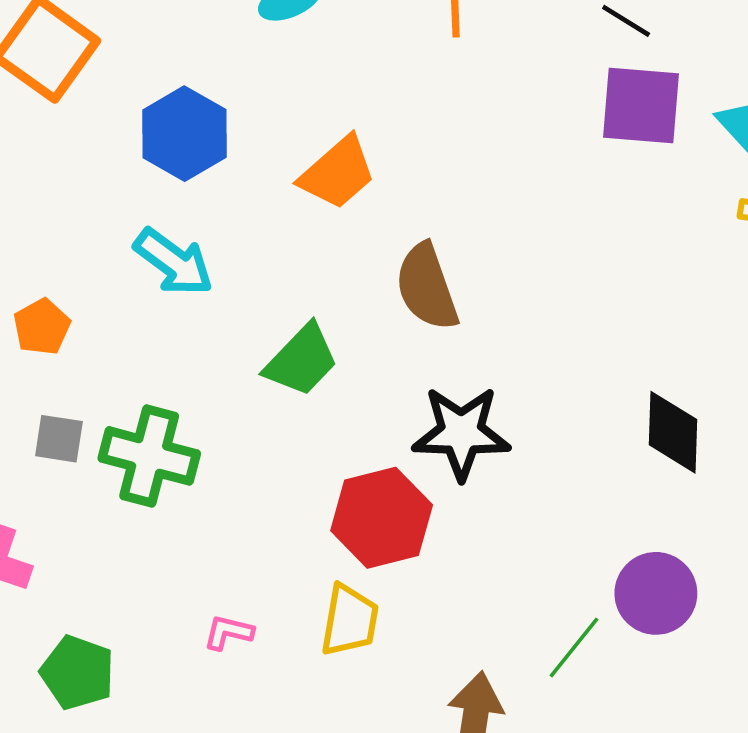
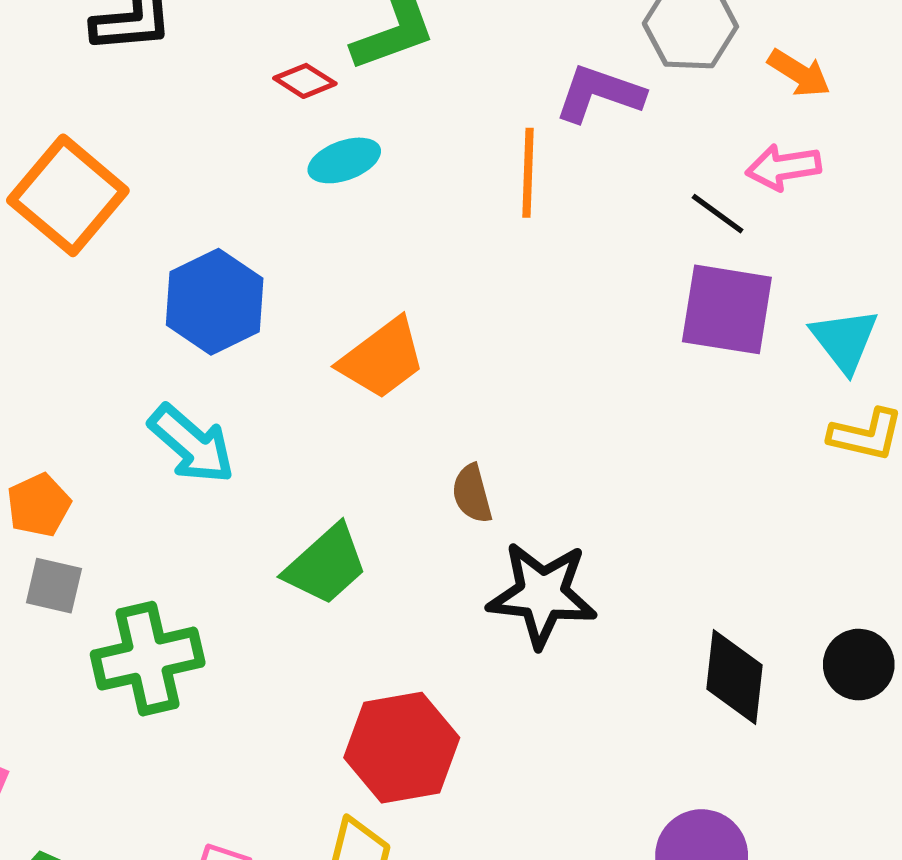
brown semicircle: (427, 287) -> (472, 494), size x0.6
black star: (461, 433) -> (542, 594), moved
gray square: (59, 439) -> (54, 586), moved
green cross: (149, 456) -> (148, 659), turned -32

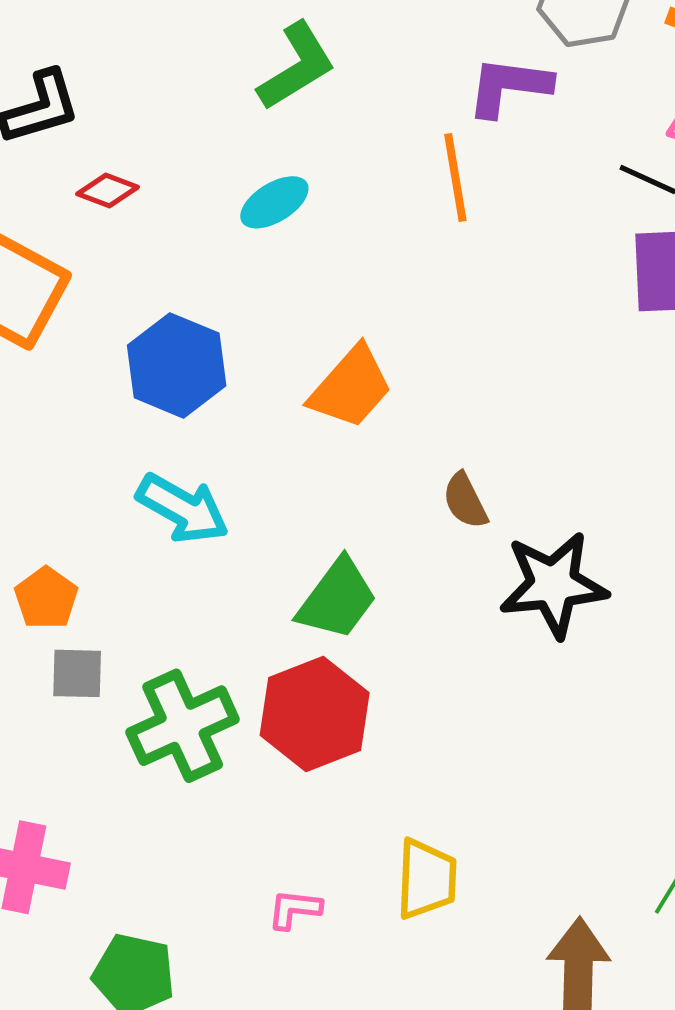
red diamond: (305, 81) -> (108, 190), moved
red hexagon: (402, 748) -> (315, 714), moved

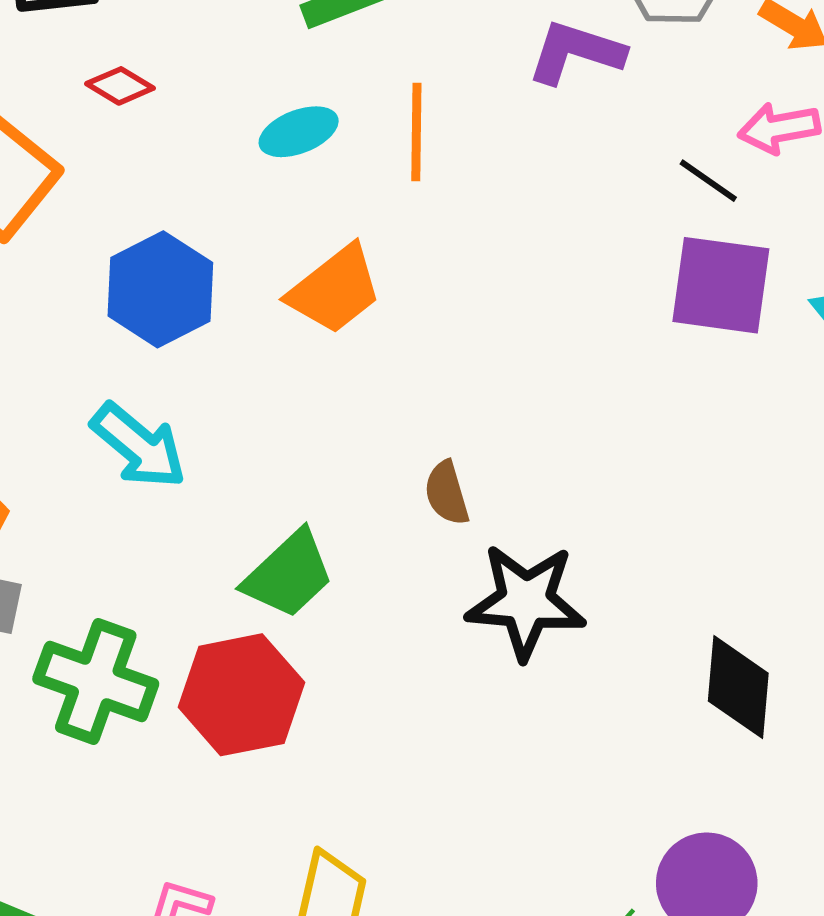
orange line: (455, 178) -> (416, 132), moved
orange trapezoid: (351, 387) -> (335, 290), moved
green cross: (183, 726) -> (96, 681), turned 34

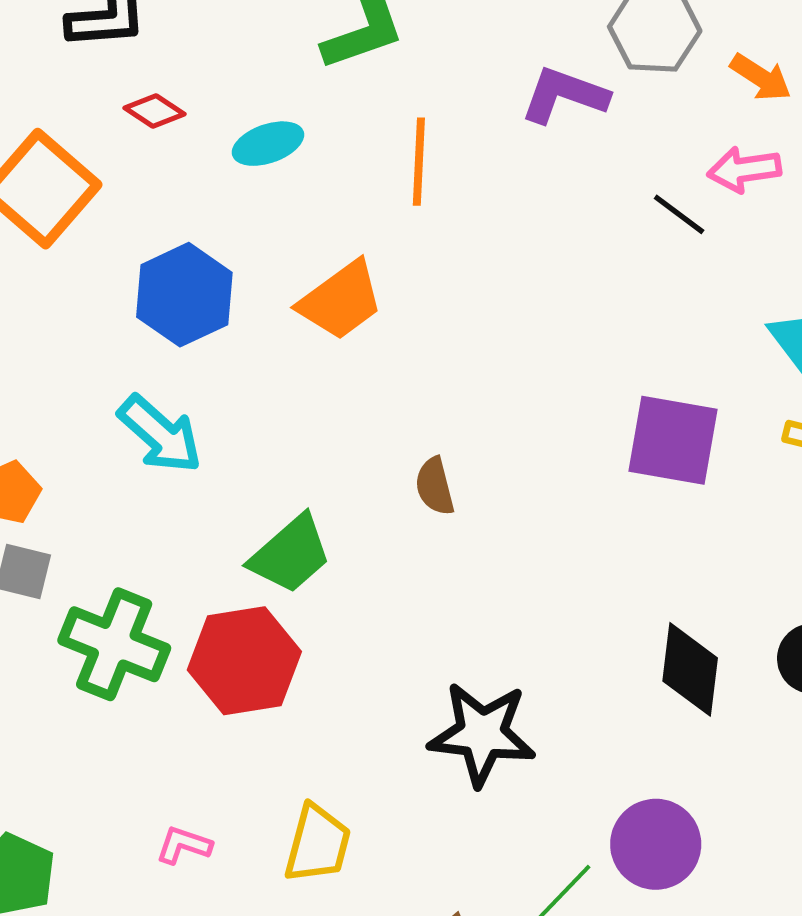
cyan ellipse: (299, 132) -> (268, 144), moved
purple square: (721, 285) -> (673, 440), moved
black star: (526, 601) -> (482, 734), moved

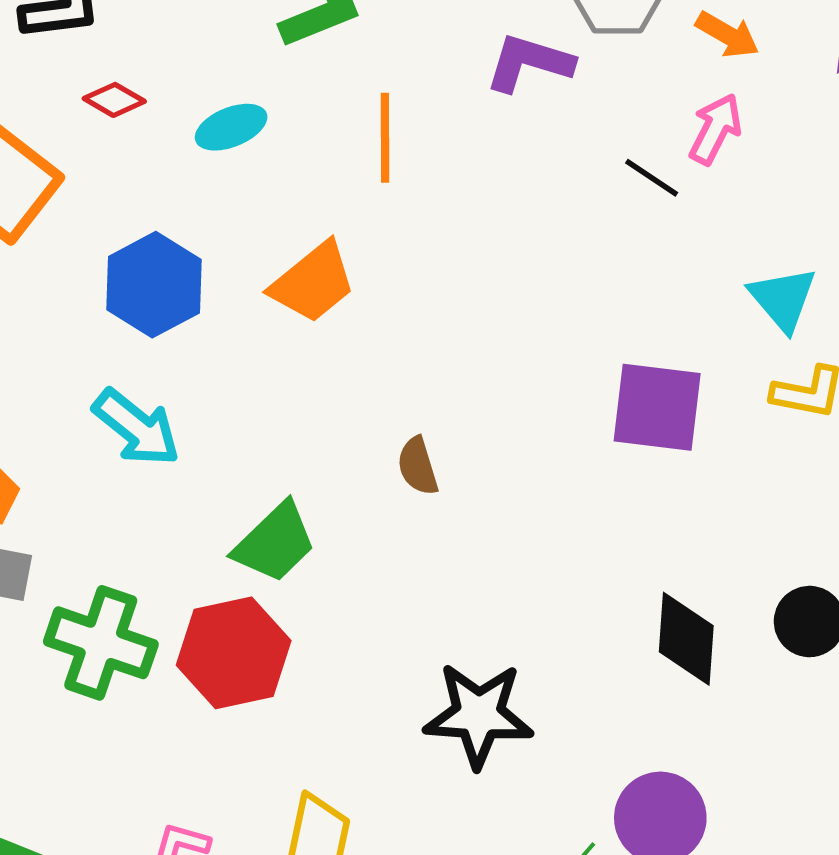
pink arrow: (744, 170) -> (715, 129), turned 128

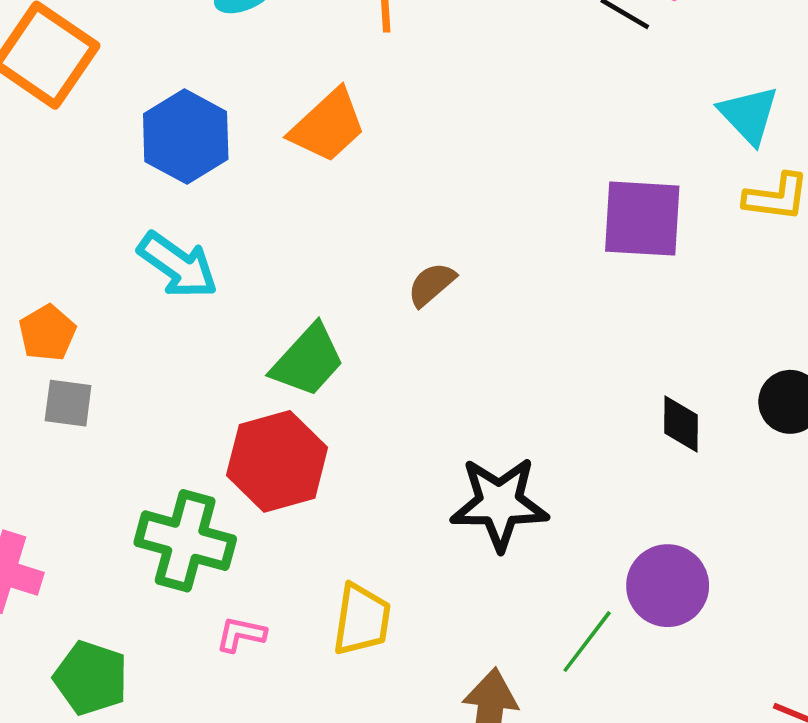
brown semicircle: (418, 466) -> (431, 284), turned 70
black diamond: (686, 639) -> (681, 424), size x0.7
green cross: (101, 643) -> (185, 541), moved

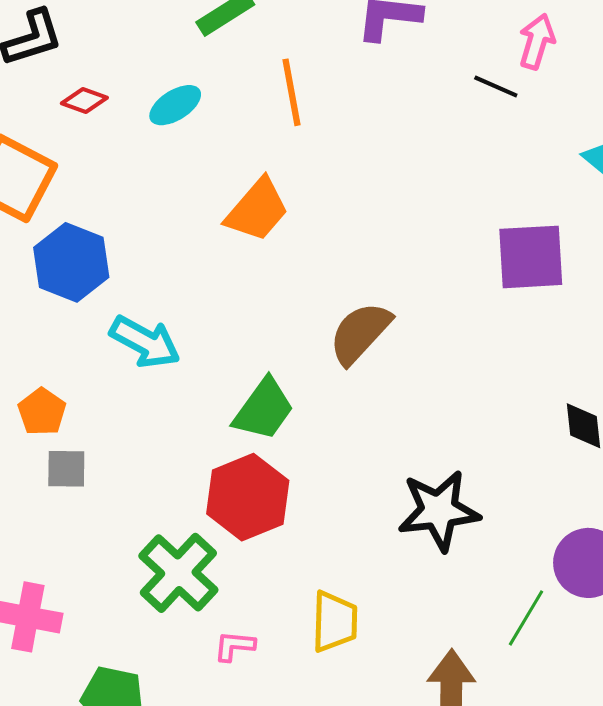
blue hexagon: (186, 136) -> (71, 262), moved
brown semicircle: (431, 284) -> (360, 333), size x1.6
green cross: (185, 541) -> (178, 573), turned 34

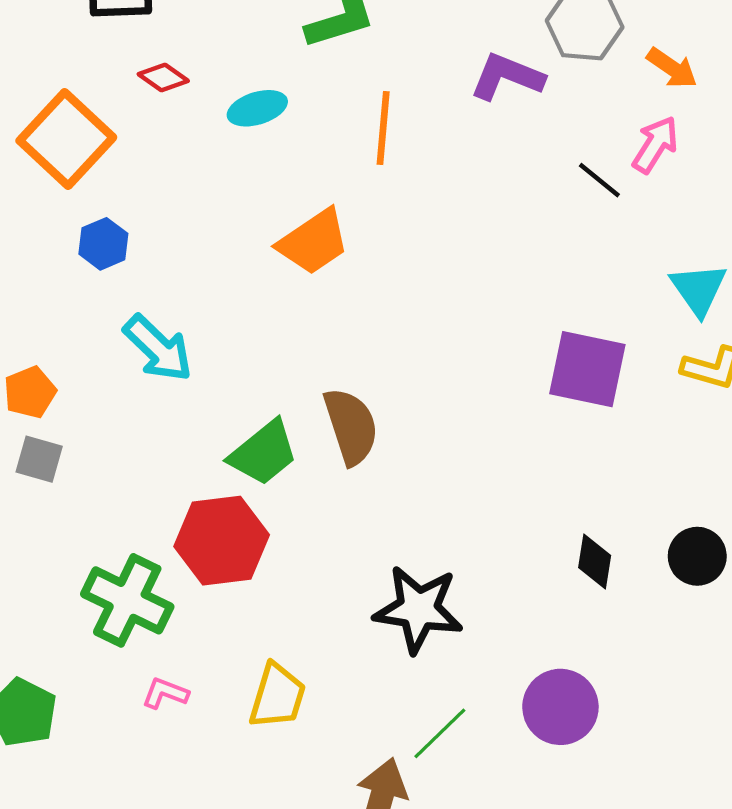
blue hexagon: (71, 262) -> (103, 244), size x0.6
brown semicircle: (360, 333) -> (351, 426), moved, turned 104
green cross: (178, 573) -> (127, 600), turned -32
green line: (526, 618) -> (440, 733), moved

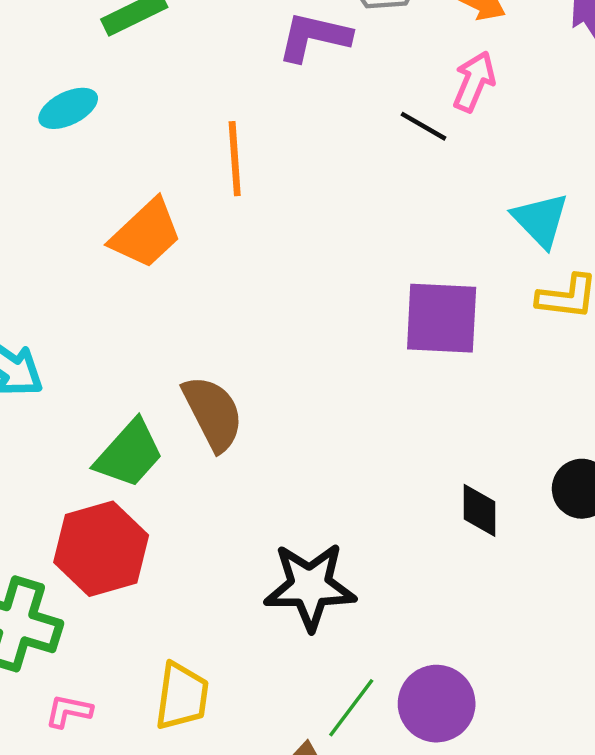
orange line: (383, 128) -> (235, 159), moved
purple circle: (560, 707) -> (437, 704), moved

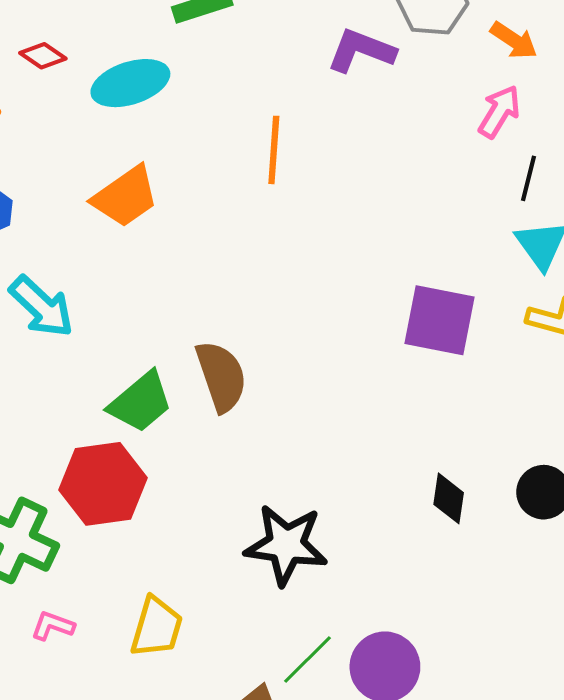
cyan ellipse: (68, 108) -> (130, 83), size x1.4
black line: (424, 126) -> (528, 178), moved, turned 66
orange trapezoid: (146, 234) -> (125, 197), moved

